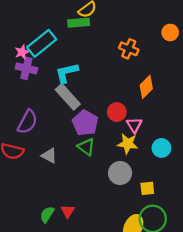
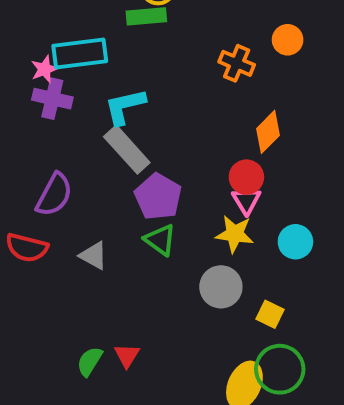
orange circle: (170, 32) -> (288, 40), moved
cyan rectangle: (42, 43) -> (80, 54), turned 32
red circle: (117, 112) -> (246, 177), moved
yellow square: (147, 188) -> (270, 314), turned 32

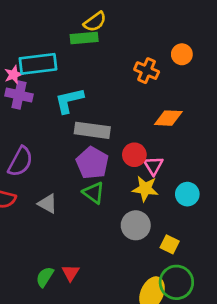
orange diamond: (268, 132) -> (168, 118), turned 48
gray rectangle: (127, 150) -> (92, 130), moved, turned -40
red circle: (246, 177) -> (134, 155), moved

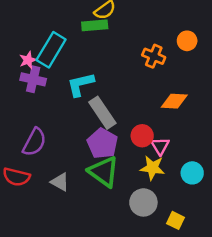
cyan rectangle: (38, 64) -> (51, 50), turned -52
gray rectangle: (92, 130) -> (102, 113), turned 48
green triangle: (94, 193) -> (104, 172), size x1.5

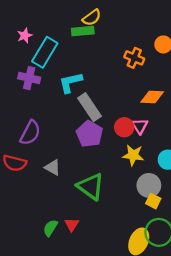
pink star: (28, 60) -> (25, 36), moved
pink triangle: (160, 146) -> (140, 126), moved
green triangle: (104, 172) -> (91, 187), moved
gray circle: (143, 202) -> (149, 185), moved

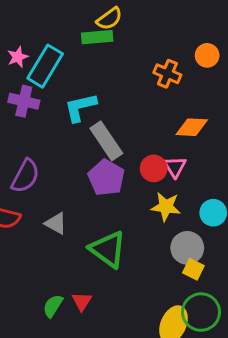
pink star: (25, 36) -> (18, 57), moved

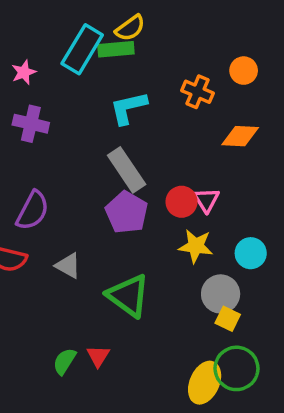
cyan rectangle: (45, 66) -> (82, 49), moved
cyan L-shape: (80, 107) -> (128, 108), moved
orange diamond: (192, 127) -> (240, 136), moved

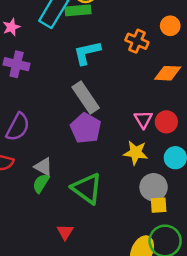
red circle: (182, 202) -> (166, 122), moved
yellow square: (228, 319) -> (159, 205), turned -30
green semicircle: (64, 361) -> (41, 183), moved

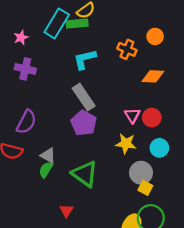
yellow square: (159, 205) -> (145, 188), turned 32

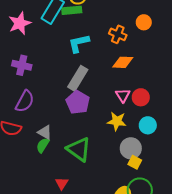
pink star: (21, 38) -> (20, 23), size x1.6
purple cross: (25, 69) -> (22, 65), moved
orange diamond: (153, 76) -> (123, 62), moved
gray rectangle: (84, 97) -> (78, 78), turned 65

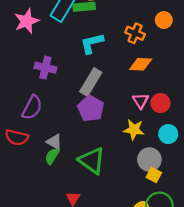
purple cross: (22, 65) -> (45, 68), moved

